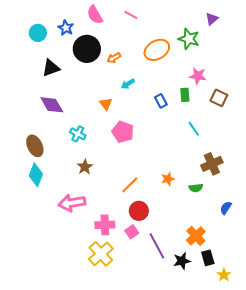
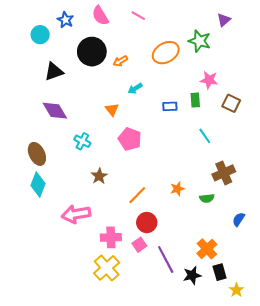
blue star: (66, 28) -> (65, 20), moved
blue rectangle: (161, 101) -> (170, 106), turned -64
brown star: (85, 167) -> (99, 176), moved

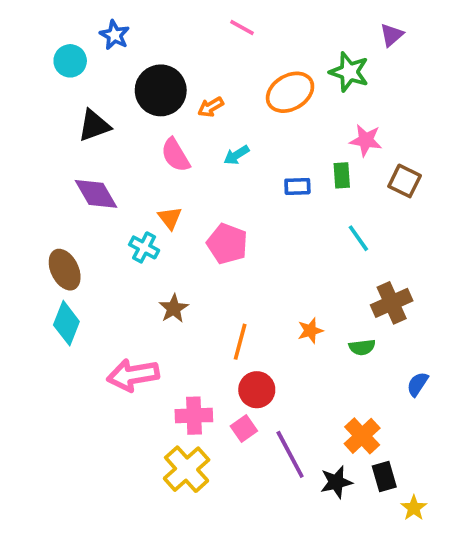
pink semicircle: (100, 16) -> (175, 155), moved
orange triangle: (112, 110) -> (170, 218), moved
orange line: (137, 195) -> (240, 342), turned -30

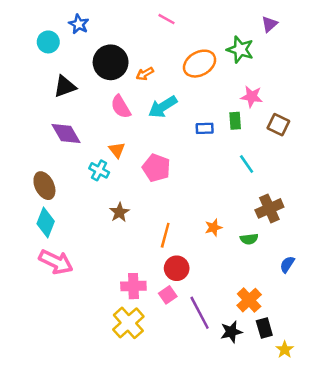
cyan arrow: (236, 155) -> (163, 107), size x1.6
pink arrow: (133, 375) -> (56, 262), moved, turned -144

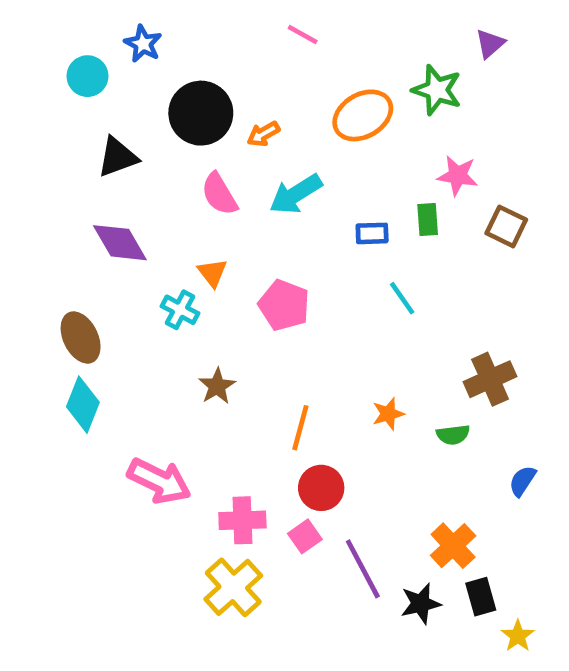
cyan line: (247, 164) -> (402, 298), moved
pink arrow: (56, 262) -> (159, 481), moved

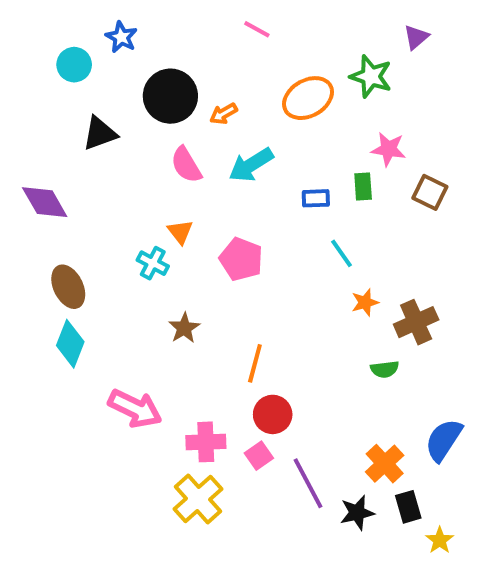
purple diamond: (120, 243) -> (45, 202), moved
orange star: (388, 414) -> (365, 302), moved
blue semicircle: (522, 481) -> (444, 440), moved, size x1.6

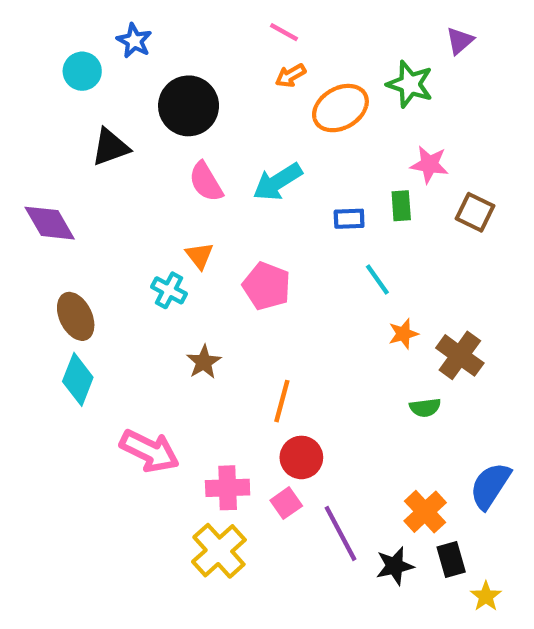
orange arrow: (223, 114) -> (291, 75), moved
brown cross: (416, 322) -> (460, 355), turned -30

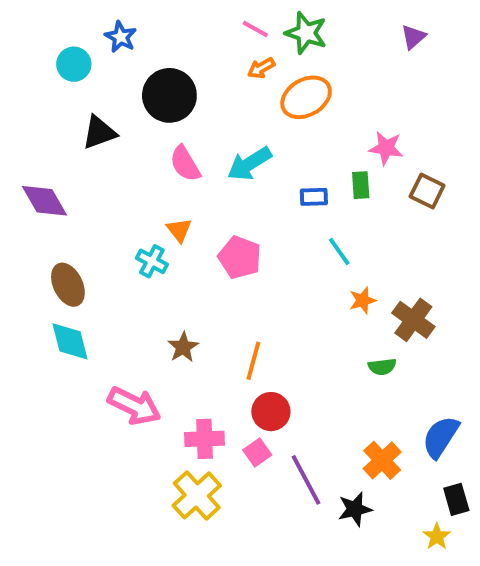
green star: (410, 84) -> (306, 33), moved
brown star: (204, 362) -> (183, 347), moved
cyan diamond: (78, 379) -> (70, 341), turned -36
black rectangle: (451, 559) -> (456, 499), moved

